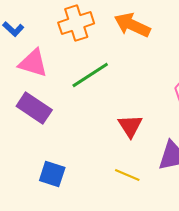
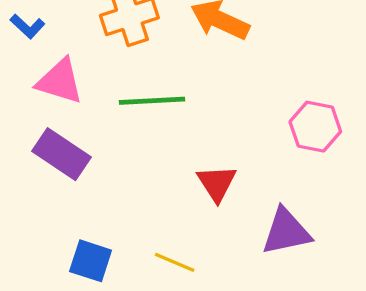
green line: (90, 75) -> (152, 101), turned 30
yellow line: (127, 175) -> (175, 262), moved

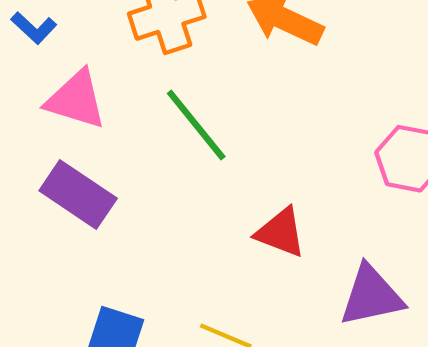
green line: (152, 101) -> (196, 125), turned 54
red triangle: (217, 183) -> (281, 233), turned -36

